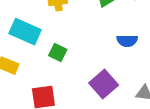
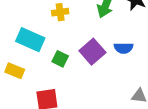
purple square: (104, 84) -> (92, 52), moved

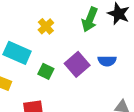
yellow cross: (60, 12) -> (46, 26), turned -35

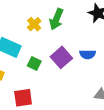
green arrow: (90, 19) -> (56, 19), moved

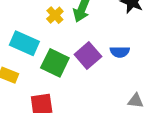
green square: (34, 63) -> (55, 63), size x1.6

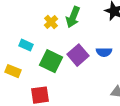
cyan rectangle: (24, 43) -> (26, 45), size x0.6

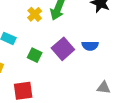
green square: (51, 61) -> (35, 55), size x0.6

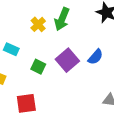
blue semicircle: (90, 46) -> (95, 57), turned -49

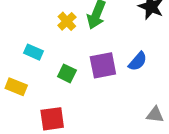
purple square: (67, 60) -> (103, 65), turned 30

